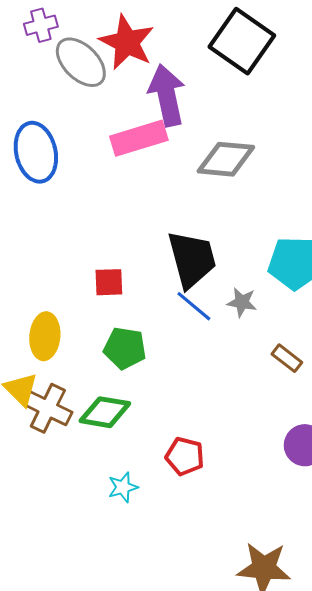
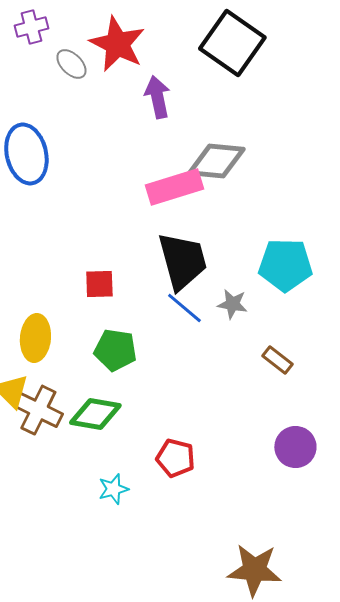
gray ellipse: (81, 62) -> (71, 64), size x0.6
purple arrow: (167, 95) -> (157, 97), size x0.7
pink rectangle: (139, 138) -> (174, 187), moved

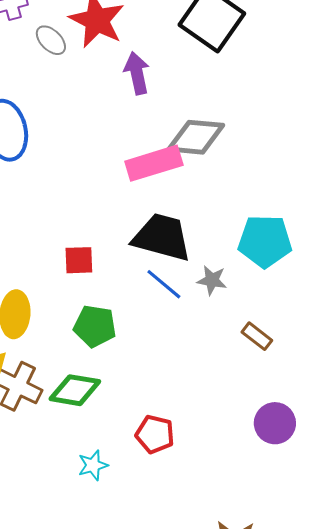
black trapezoid: (182, 261) -> (162, 237), turned -60

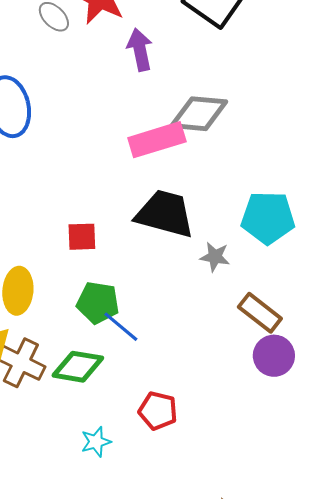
blue line: (164, 284) -> (121, 327), moved
brown rectangle: (257, 336) -> (260, 313), size x1.4
purple circle: (275, 423) -> (274, 356), moved

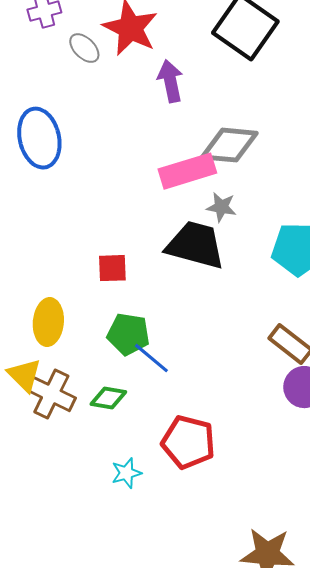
gray star: (215, 257) -> (221, 207), moved
green diamond: (78, 367) -> (108, 398), size x0.7
red pentagon: (158, 411) -> (188, 442), size x1.4

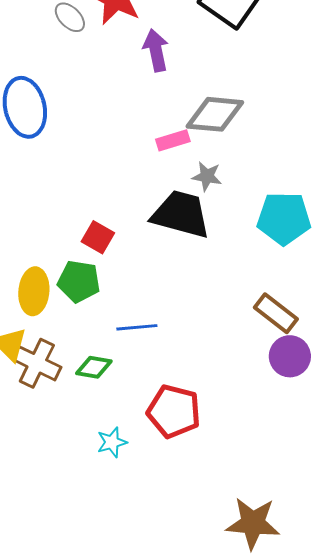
pink rectangle: (187, 171) -> (173, 140), size x0.6
red square: (112, 268) -> (98, 237), turned 32
green pentagon: (128, 334) -> (79, 281), moved
blue line: (151, 358) -> (137, 327), turned -45

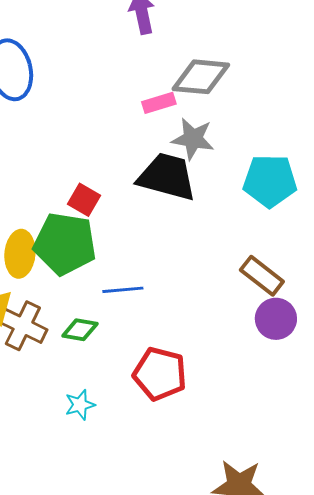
gray star: (207, 176) -> (193, 139), size x1.4
green pentagon: (79, 281) -> (65, 244), size x1.5
cyan star: (112, 442) -> (80, 405), moved

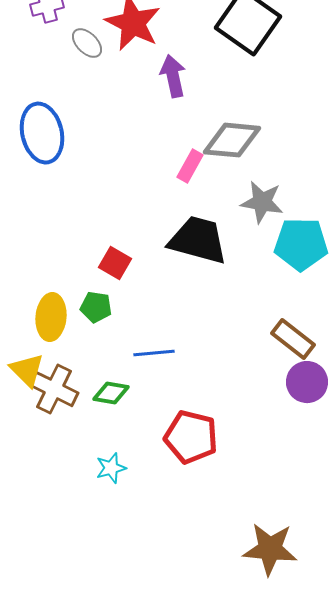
pink rectangle: (159, 103) -> (190, 166), turned -44
gray star: (193, 139) -> (262, 202), moved
green pentagon: (65, 244) -> (96, 307), size x0.5

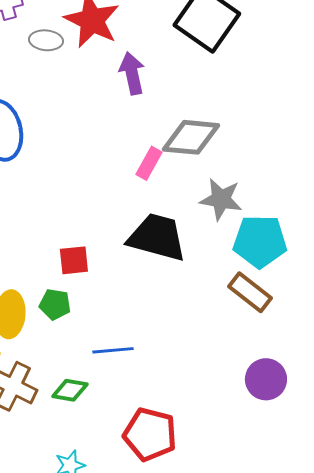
gray ellipse: (87, 43) -> (46, 40), turned -40
red square: (115, 263) -> (74, 260), turned -36
brown rectangle: (293, 339) -> (250, 292), moved

